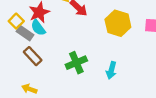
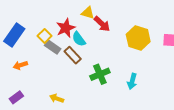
cyan semicircle: (38, 28) -> (79, 39), moved
brown rectangle: (33, 56) -> (73, 55), moved

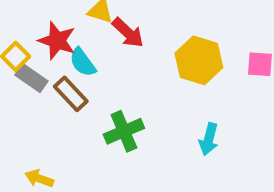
red star: (66, 28) -> (57, 41), turned -30
cyan arrow: (132, 81) -> (209, 139), moved

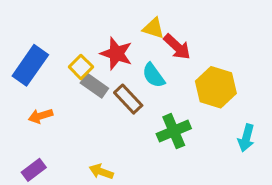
yellow hexagon: (199, 60) -> (216, 87), moved
cyan semicircle: (83, 62) -> (153, 75), moved

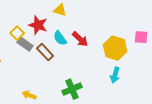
red arrow: (177, 47) -> (80, 39), moved
yellow hexagon: (216, 87) -> (115, 48), moved
green cross: (174, 131) -> (72, 89), moved

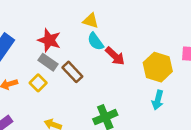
red star: (38, 25) -> (49, 40), moved
yellow square: (17, 33) -> (38, 83), moved
cyan semicircle: (60, 38) -> (96, 41), moved

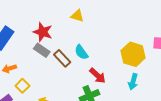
cyan semicircle: (96, 41) -> (81, 52), moved
red arrow: (115, 56) -> (98, 76), moved
yellow square: (38, 83) -> (22, 86), moved

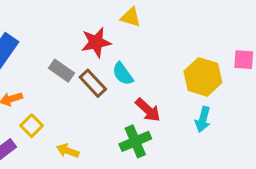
yellow triangle: (77, 16) -> (131, 17), moved
red star: (43, 32) -> (96, 42), moved, turned -30

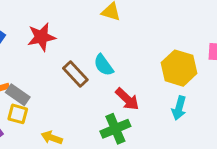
red star: (96, 42) -> (41, 37), moved
gray rectangle: (61, 71) -> (18, 95), moved
yellow square: (32, 126) -> (18, 114), turned -30

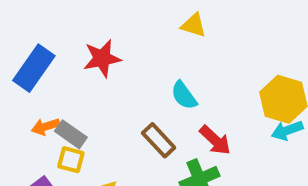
brown rectangle: (75, 74) -> (159, 140), moved
cyan arrow: (179, 108) -> (287, 130), moved, turned 55

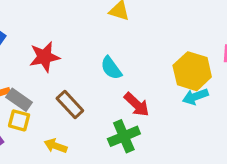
red star: (102, 58) -> (44, 57), moved
brown rectangle: (159, 140) -> (70, 105), moved

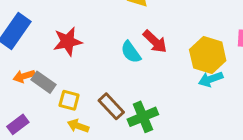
brown rectangle: (70, 105) -> (111, 106), moved
red arrow: (137, 105) -> (155, 42), moved
yellow square: (19, 120) -> (69, 100), moved

